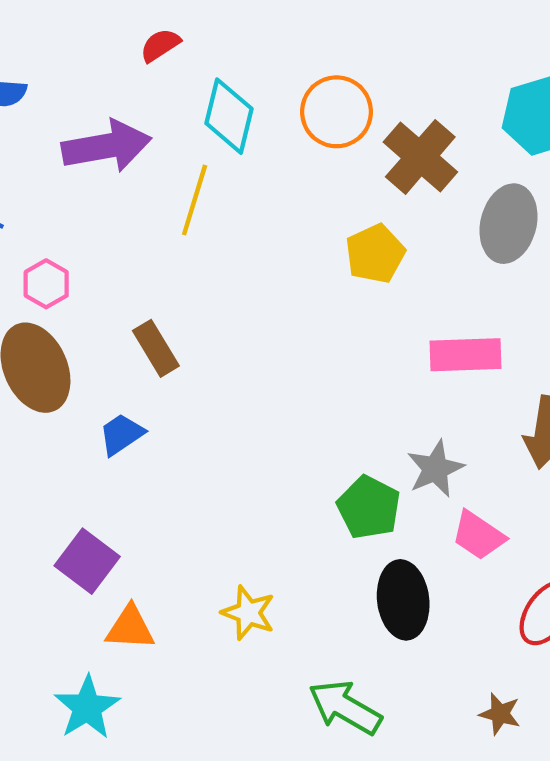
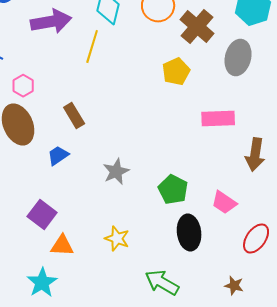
gray star: (435, 469) -> (116, 172), moved

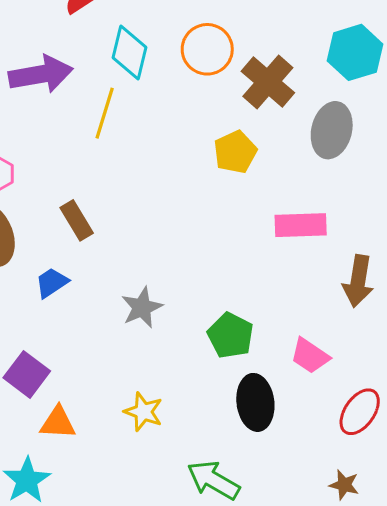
brown star: (234, 286) -> (344, 485), moved

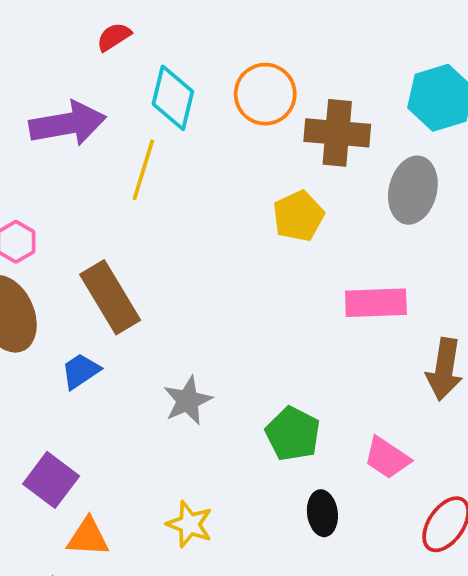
brown cross: (268, 82) -> (337, 133), turned -36
brown rectangle: (77, 220) -> (110, 297), size x1.5
black ellipse: (255, 402) -> (322, 513), size x0.7

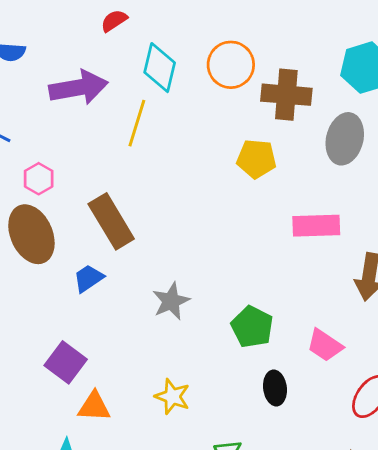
yellow pentagon: (298, 216) -> (256, 159), turned 30

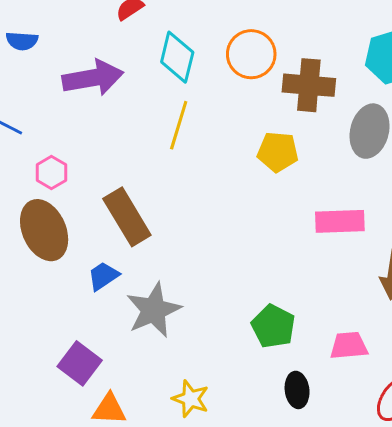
yellow line: (137, 123) -> (179, 125), moved
gray star: (171, 301) -> (154, 310), moved, size x1.4
pink trapezoid: (325, 345) -> (349, 346), turned 141

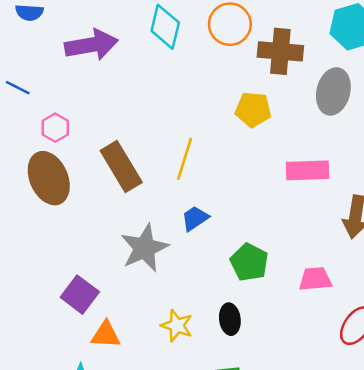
yellow line: (179, 125) -> (185, 159), moved
blue trapezoid: (103, 276) -> (195, 218), moved
black ellipse: (297, 390) -> (230, 319), moved

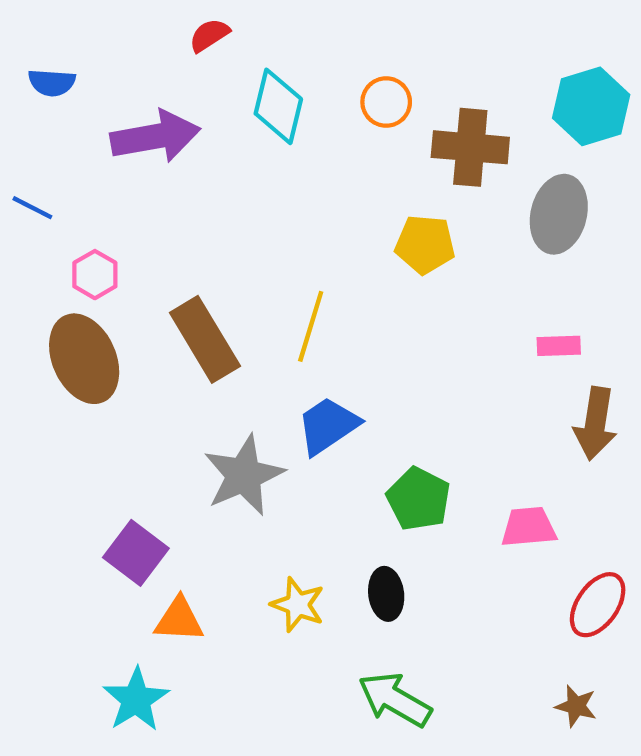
orange circle: (230, 24) -> (386, 102), size x0.7
pink rectangle: (307, 170) -> (559, 346), moved, size x0.6
blue trapezoid: (195, 218) -> (328, 426), size x1.4

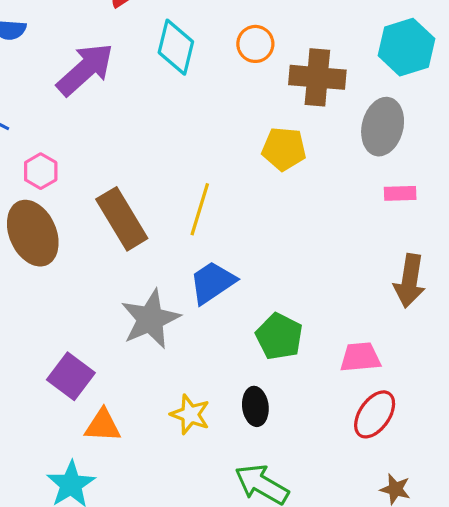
purple arrow: (155, 137) -> (85, 69), turned -32
pink rectangle: (559, 346) -> (400, 193), moved
red ellipse: (598, 605) -> (375, 414), moved

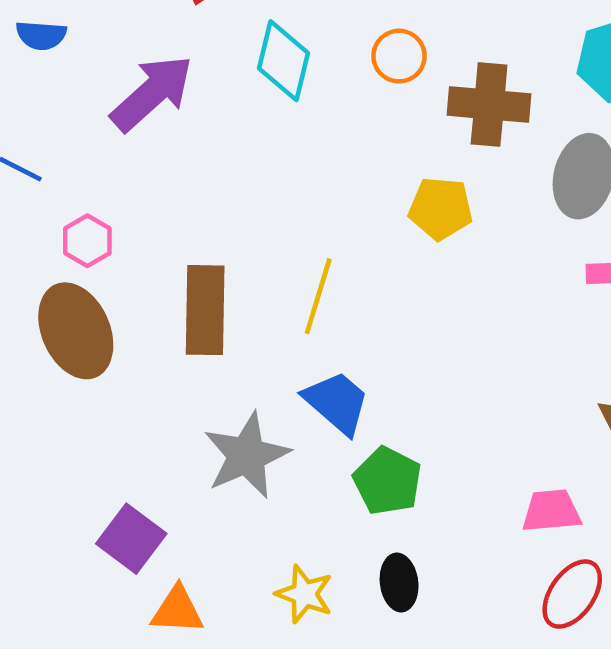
brown rectangle: (122, 219) -> (205, 310), turned 32
blue trapezoid: (212, 282) -> (337, 402), turned 75
green pentagon: (279, 337) -> (387, 481), moved

